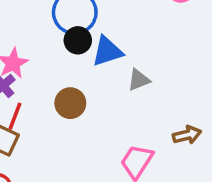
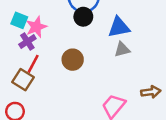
blue triangle: (107, 51) -> (119, 27), moved

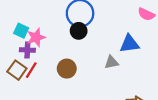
blue triangle: (119, 27) -> (130, 44), moved
purple cross: (27, 41) -> (27, 50), turned 32
brown square: (23, 80) -> (17, 70), moved

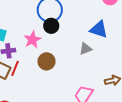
pink star: (36, 37) -> (32, 40), moved
blue triangle: (130, 44) -> (99, 29), turned 36

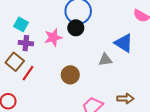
brown circle: (47, 61) -> (70, 75), moved
red line: (15, 68) -> (28, 73), moved

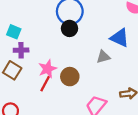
pink star: (53, 37) -> (47, 69), moved
red line: (28, 73) -> (45, 84), moved

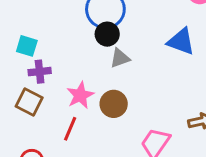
gray triangle: (103, 57) -> (120, 58), moved
red line: (45, 84) -> (70, 129), moved

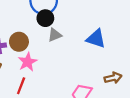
blue triangle: (181, 41) -> (96, 39), moved
brown circle: (114, 104) -> (19, 42), moved

